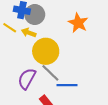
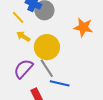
orange star: (78, 23) -> (83, 27), turned -30
yellow arrow: (29, 33) -> (23, 36), moved

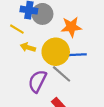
orange star: (83, 27) -> (71, 27), moved
blue line: (60, 83) -> (76, 55), moved

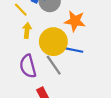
yellow arrow: (28, 47) -> (27, 30), turned 64
purple semicircle: (37, 81) -> (28, 66), turned -55

